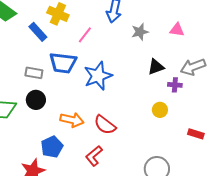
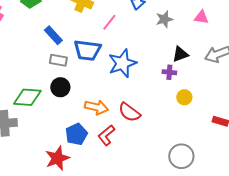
blue rectangle: (38, 32) -> (53, 35), moved
purple cross: (175, 85) -> (169, 72), moved
red L-shape: (94, 156) -> (106, 135), moved

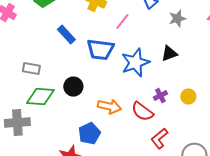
black triangle: (180, 54) -> (169, 54), moved
gray rectangle: (58, 60) -> (31, 69), moved
purple cross: (169, 72) -> (160, 96), moved, turned -32
yellow circle: (184, 97) -> (188, 97), moved
red L-shape: (106, 135) -> (159, 139), moved

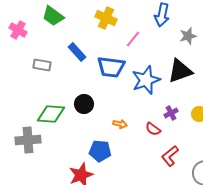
black triangle: (169, 54) -> (180, 71), size x1.5
gray rectangle: (31, 69) -> (42, 65), moved
orange arrow: (109, 107) -> (120, 124), size x0.6
red semicircle: (142, 112) -> (153, 129), size x0.7
blue pentagon: (89, 134) -> (100, 151), turned 30

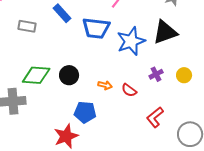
black circle: (84, 104) -> (69, 75), moved
red semicircle: (153, 129) -> (129, 90), moved

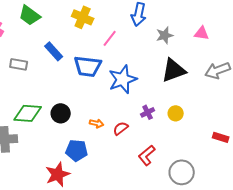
black triangle: (165, 32) -> (174, 70), moved
red semicircle: (129, 90) -> (121, 128), turned 105

